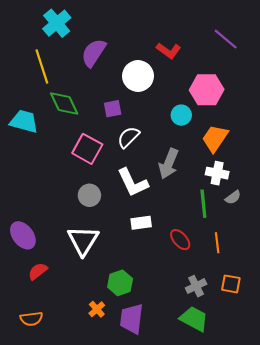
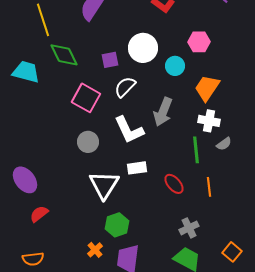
white circle: (138, 76) -> (143, 48), moved
pink hexagon: (207, 90) -> (199, 42), size x0.7
white triangle: (83, 241) -> (104, 185), moved
orange square: (231, 284) -> (232, 252), moved, turned 30

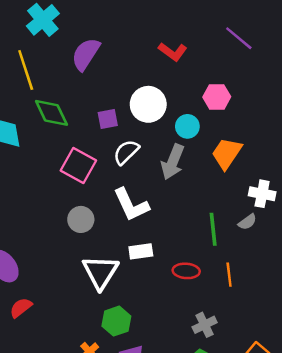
gray arrow: (163, 112) -> (173, 162), moved
white cross: (209, 121) -> (262, 194), moved
red ellipse: (174, 184) -> (186, 271), turned -45

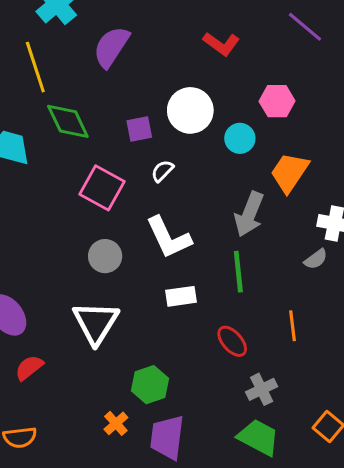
white semicircle: (126, 152) -> (162, 171), size x0.7
gray arrow: (173, 162) -> (249, 214), moved
green line: (213, 229) -> (238, 272), moved
red ellipse: (186, 271) -> (232, 341), moved, turned 45
white triangle: (100, 272) -> (96, 323), moved

